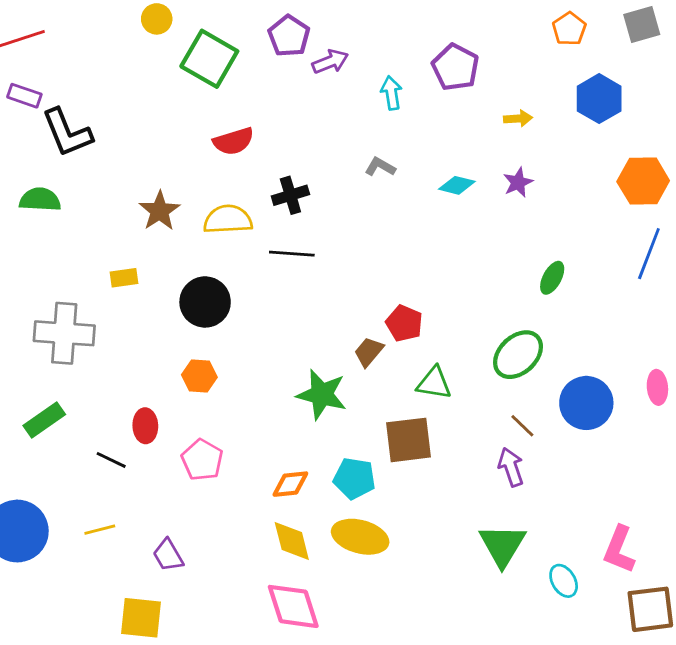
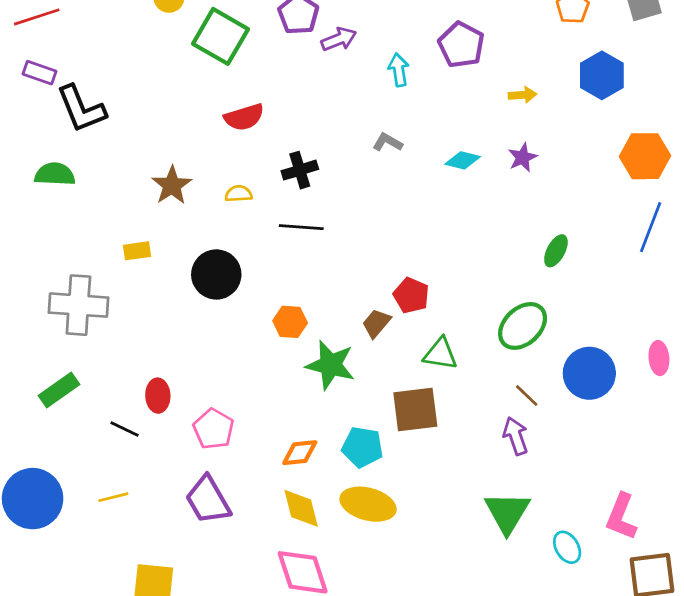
yellow semicircle: (228, 219) -> (239, 194), size x0.6
orange hexagon: (199, 376) -> (290, 322), moved
purple trapezoid: (168, 555) -> (208, 500), moved, size x1.5

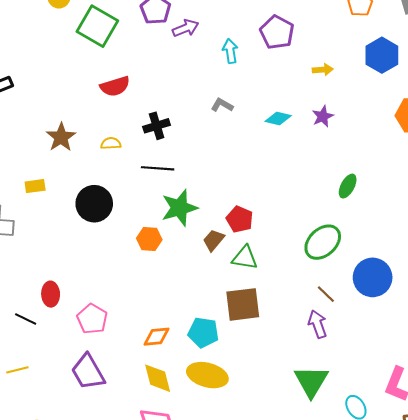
green triangle: (440, 354) -> (245, 258), moved
green star: (330, 365) -> (179, 208), moved, turned -30

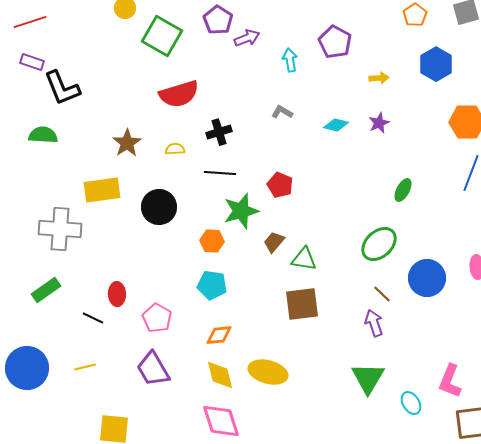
red semicircle: (115, 86) -> (179, 94), size x1.4
yellow rectangle: (35, 186) -> (102, 190), size x1.8
red pentagon: (240, 219) -> (280, 185), moved
cyan pentagon: (203, 332) -> (212, 285), moved

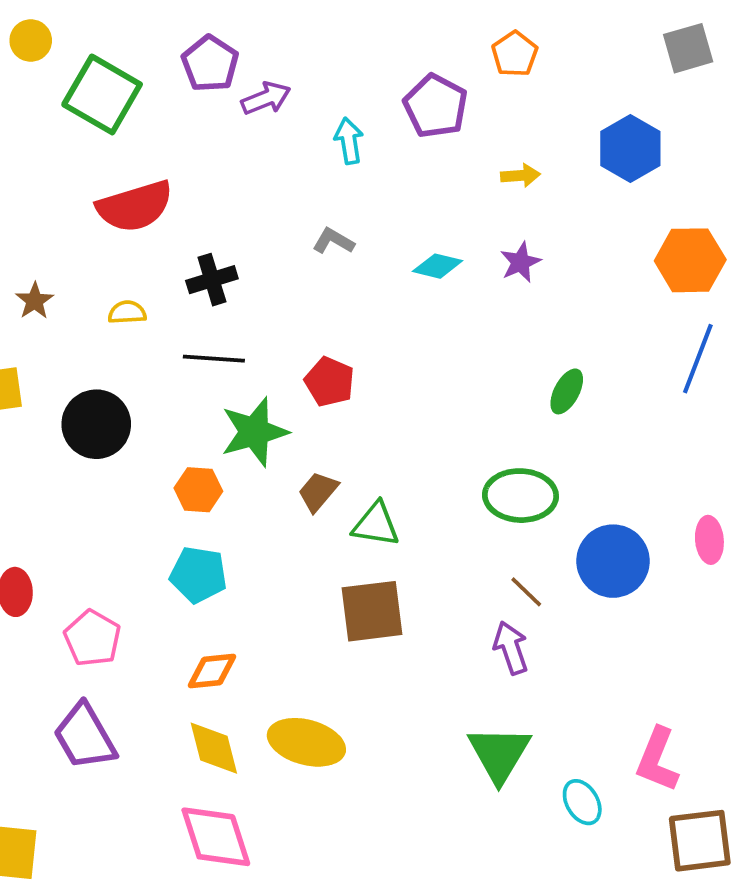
orange pentagon: (415, 15) -> (515, 54), moved
brown star: (127, 143) -> (35, 301), size x0.7
green ellipse: (379, 244) -> (520, 496), turned 45

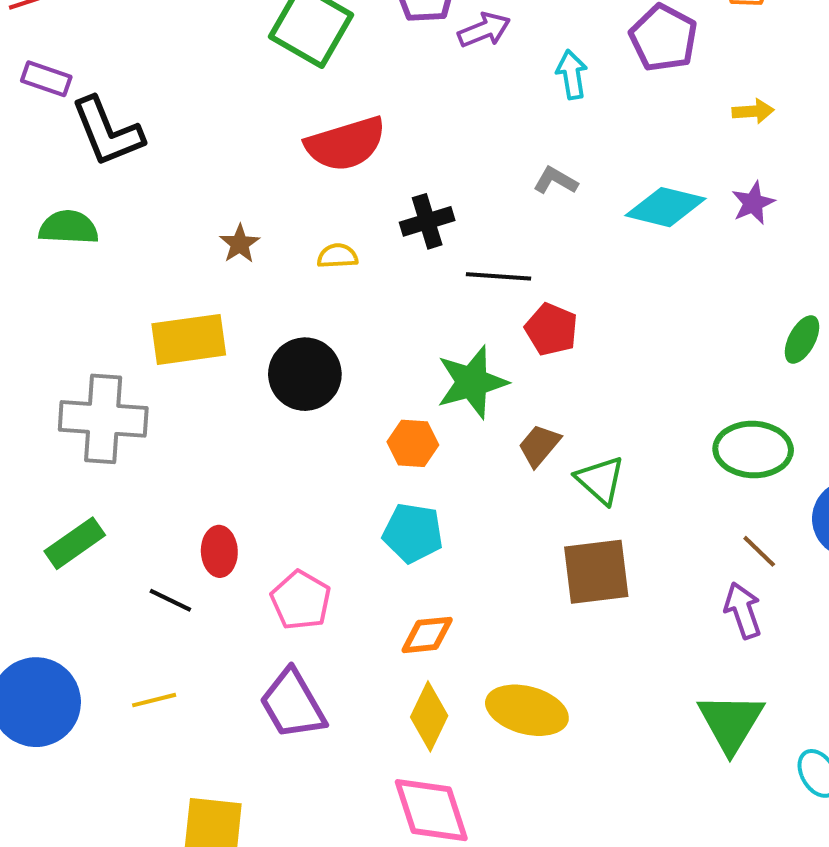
cyan diamond: (438, 266) -> (665, 207), size x1.5
black line: (214, 359) -> (498, 276), moved
green triangle: (376, 524) -> (600, 480), turned 33
yellow diamond: (214, 748) -> (429, 716), turned 40

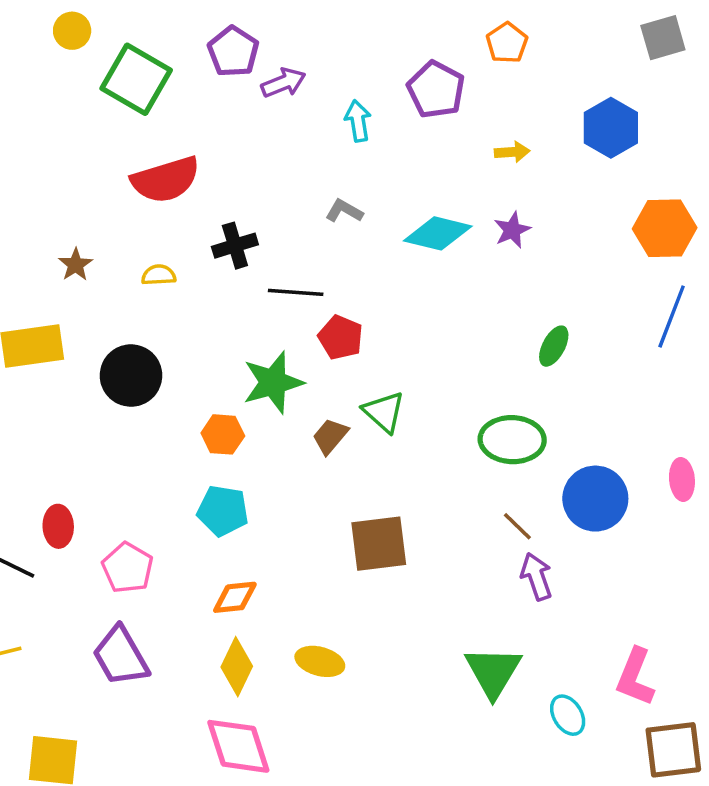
green triangle: (600, 480) -> (384, 412), moved
purple arrow: (743, 610) -> (536, 577), moved
yellow ellipse: (527, 710) -> (320, 661), size x0.7

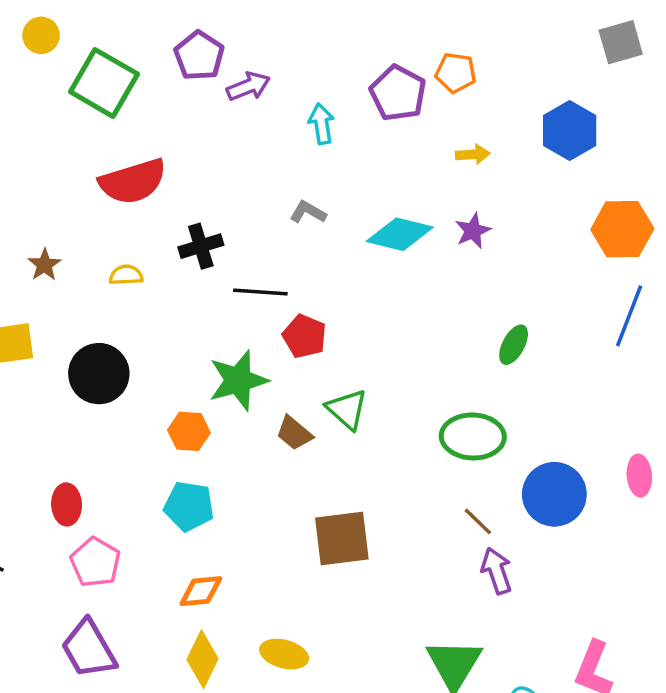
orange pentagon: (507, 43) -> (456, 73), moved, turned -30
brown trapezoid: (330, 436) -> (294, 433), turned -90
red ellipse: (58, 526) -> (67, 504), moved

